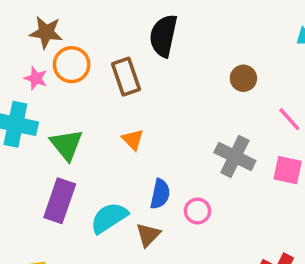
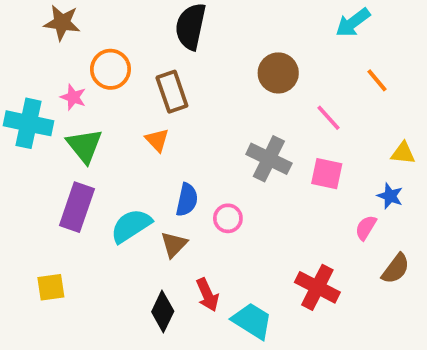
orange circle: (72, 65) -> (110, 69), moved
brown rectangle: (126, 77) -> (172, 92), moved
pink star: (36, 78) -> (73, 97), moved
brown circle: (243, 78) -> (278, 73), size x1.4

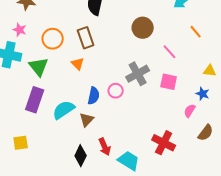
orange circle: (110, 69) -> (53, 39), moved
pink star: (73, 97) -> (20, 30), moved
gray cross: (269, 159) -> (138, 74), turned 35
pink circle: (228, 218) -> (116, 91), moved

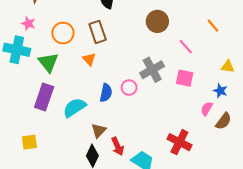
brown triangle: (87, 120) -> (99, 131), moved
brown semicircle: (206, 133) -> (223, 121), moved

